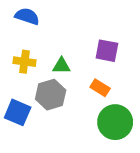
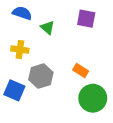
purple square: (107, 51) -> (86, 19), moved
green triangle: (62, 66) -> (47, 27), moved, turned 40

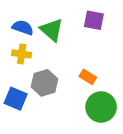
blue semicircle: (22, 13) -> (23, 27), moved
green triangle: (47, 27) -> (52, 30), size x1.5

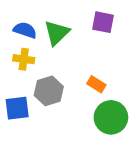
green triangle: (52, 30) -> (57, 33), turned 35
blue square: (16, 99) -> (17, 108), turned -30

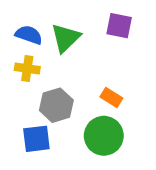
blue square: (17, 108) -> (36, 139), moved
green circle: (111, 117) -> (104, 136), moved

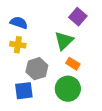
purple square: (119, 26) -> (78, 17), turned 30
green triangle: (66, 38) -> (64, 41), moved

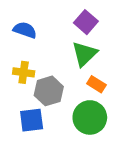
purple square: (78, 17) -> (86, 22), moved
yellow cross: (18, 45) -> (24, 72), moved

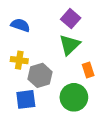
orange rectangle: (96, 84) -> (88, 70), moved, turned 40

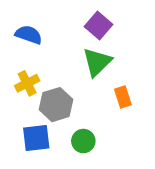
yellow cross: (19, 60) -> (27, 83), turned -35
green circle: (74, 97) -> (83, 141), moved, size x0.6

